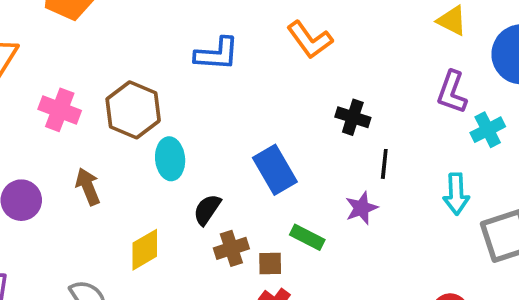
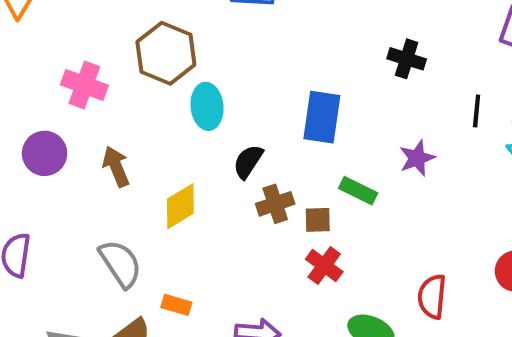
pink cross: (60, 110) -> (84, 85), moved
black line: (384, 164) -> (477, 111), moved
blue rectangle: (275, 170) -> (322, 117), turned 39
brown arrow: (88, 187) -> (116, 167), moved

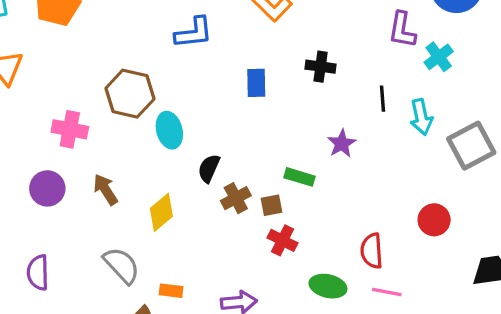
blue rectangle: (322, 117) -> (256, 83), moved, size x0.7

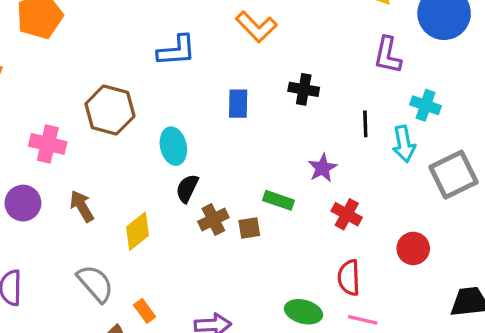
cyan cross: (439, 57) -> (426, 105), moved, turned -36
cyan ellipse: (169, 130) -> (173, 146), moved
red cross: (283, 240) -> (347, 214), moved
orange rectangle: (171, 291) -> (145, 311), turned 45

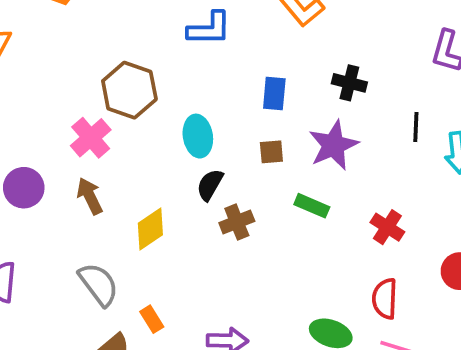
pink cross: (48, 144) -> (91, 138), moved, turned 32
purple star: (322, 168) -> (333, 145), moved, size x1.5
brown square: (249, 228) -> (271, 152), moved

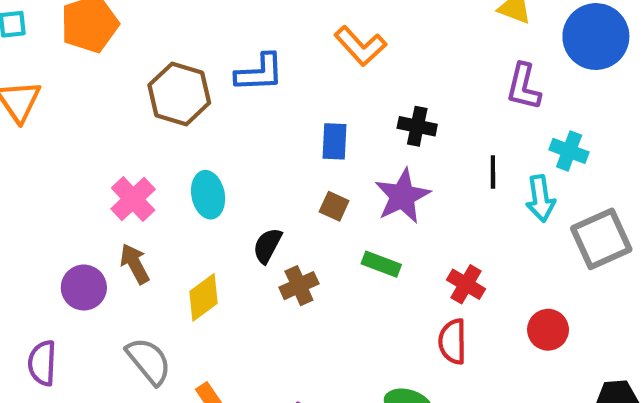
brown hexagon: (129, 90) -> (179, 94), moved
cyan ellipse: (198, 136) -> (208, 195), moved
brown square: (271, 152) -> (334, 206), turned 32
purple circle: (24, 188) -> (84, 288), moved
red semicircle: (385, 299) -> (453, 341), moved

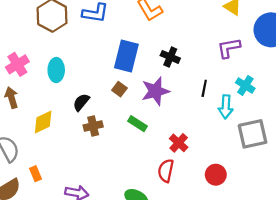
purple L-shape: (524, 87) -> (229, 48), turned 55
blue rectangle: (335, 141) -> (126, 56), size x1.6

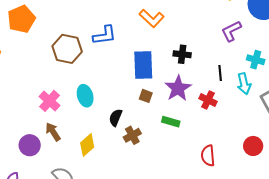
red cross: (179, 143) -> (208, 100), moved

